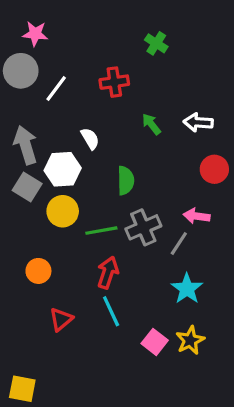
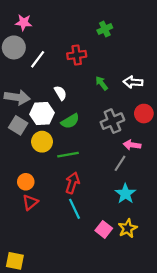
green cross: (156, 43) -> (105, 29), turned 32
gray arrow: (26, 145) -> (17, 97), turned 115
green semicircle: (126, 181) -> (70, 121), moved, turned 60
gray cross: (143, 227) -> (112, 121), moved
red triangle: (61, 319) -> (30, 202), moved

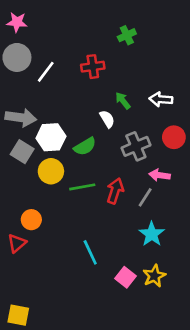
pink star: (24, 23) -> (17, 22), moved
white semicircle: (60, 93) -> (107, 119), moved
red arrow: (72, 183) -> (115, 191), moved
red triangle: (30, 202) -> (17, 243), moved

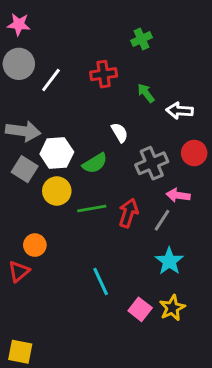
green arrow: (123, 101) -> (146, 93), moved

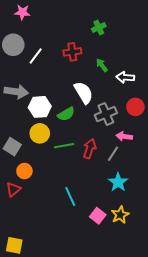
pink star: (19, 24) -> (22, 12), moved
white semicircle: (120, 133) -> (83, 93), size x1.6
gray square: (25, 169) -> (12, 147), moved

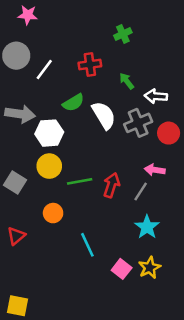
green semicircle: (66, 114) -> (73, 103), moved
gray cross: (106, 114) -> (138, 123), moved
orange circle: (24, 171) -> (53, 213), moved

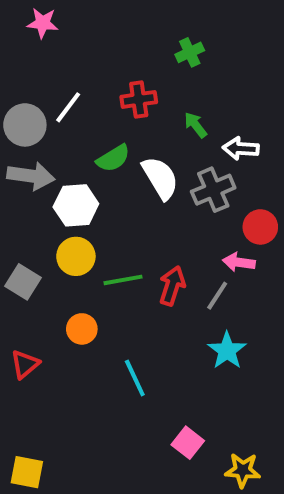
gray circle: (16, 56) -> (25, 125), moved
red circle: (169, 133) -> (260, 227), moved
yellow star: (150, 268) -> (243, 470), moved, turned 30
pink square: (122, 269) -> (188, 443), moved

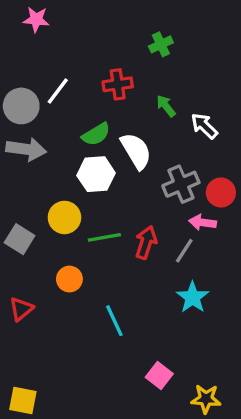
white arrow: (241, 148) -> (204, 126), turned 40
gray cross: (213, 190) -> (181, 184), moved
white hexagon: (76, 205) -> (96, 174), moved

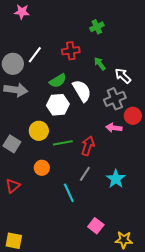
gray cross: (181, 184) -> (115, 99), moved
pink arrow: (203, 222) -> (114, 128), moved
gray line: (184, 251) -> (85, 174), moved

